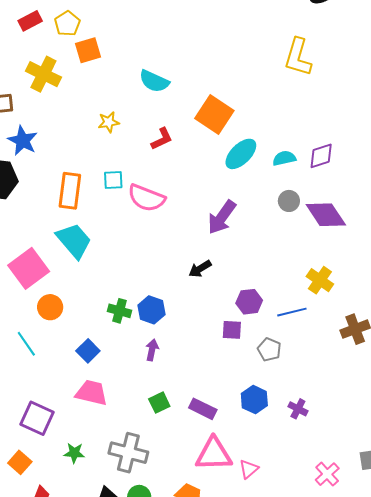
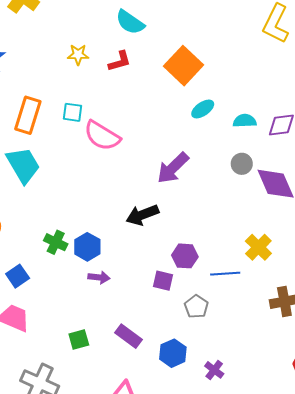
red L-shape: (162, 139) -> (120, 61), moved
cyan ellipse: (241, 154) -> (203, 109), size x0.7
black arrow: (200, 269) -> (142, 215), size x1.4
purple arrow: (152, 350) -> (99, 277), moved, turned 75
purple rectangle: (203, 409) -> (129, 336), moved

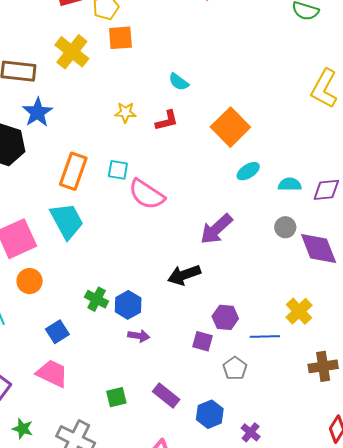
cyan semicircle: (130, 22) -> (179, 82), size x0.7

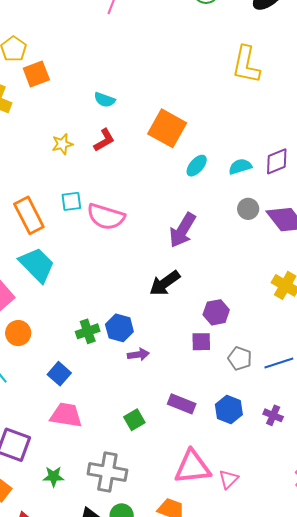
orange rectangle: (73, 171) -> (29, 215), turned -30
green cross: (97, 299) -> (88, 331), turned -30
blue line: (265, 336) -> (279, 363), moved

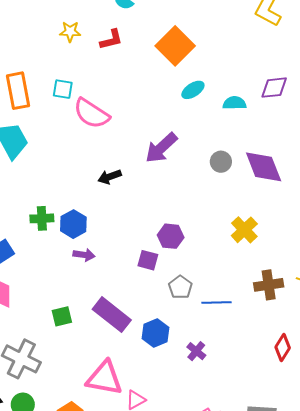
purple diamond: (277, 161) -> (274, 88), moved
gray circle: (248, 209) -> (221, 162), moved
black arrow: (165, 283) -> (110, 177), moved, size x0.7
purple rectangle: (182, 404) -> (112, 315), size x1.4

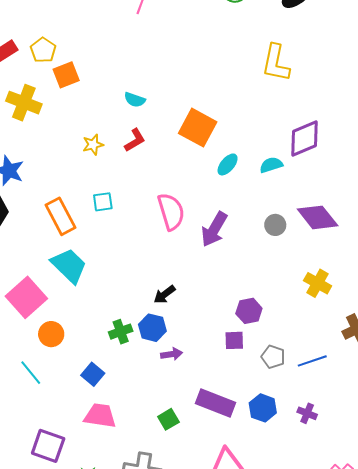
purple diamond: (274, 88) -> (305, 139), size x1.4
pink semicircle: (91, 114) -> (171, 212), moved, turned -123
black arrow: (110, 177) -> (164, 295), moved

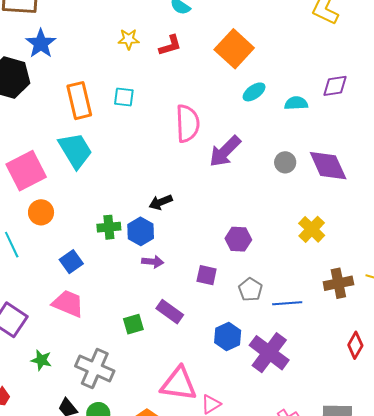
purple diamond: (305, 139) -> (335, 86), size x0.7
purple square: (234, 340) -> (207, 275), moved
purple rectangle: (216, 403) -> (170, 312), moved, size x0.7
purple cross: (307, 413) -> (269, 353), size x2.0

